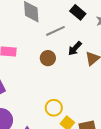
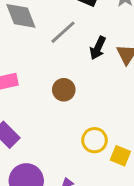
brown circle: (48, 58) -> (64, 90), moved

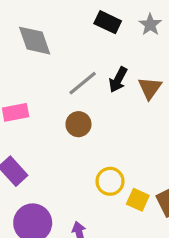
gray line: (63, 32) -> (83, 83), moved

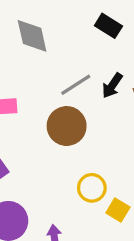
brown circle: (78, 124) -> (67, 126), size x1.5

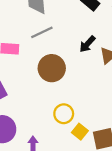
gray line: (76, 85) -> (42, 32), moved

